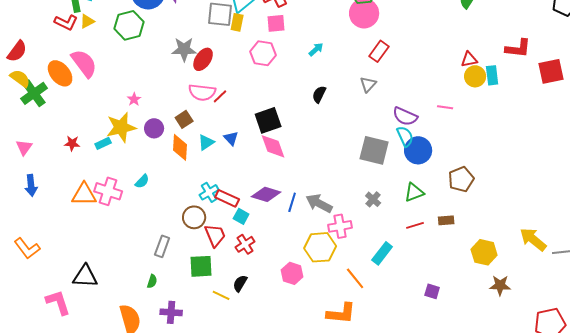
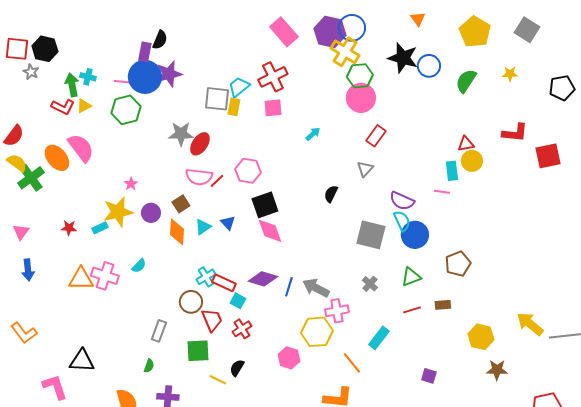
pink hexagon: (263, 53) -> (248, 171), moved
cyan rectangle: (492, 75) -> (452, 171), moved
black semicircle: (319, 94) -> (331, 194), moved

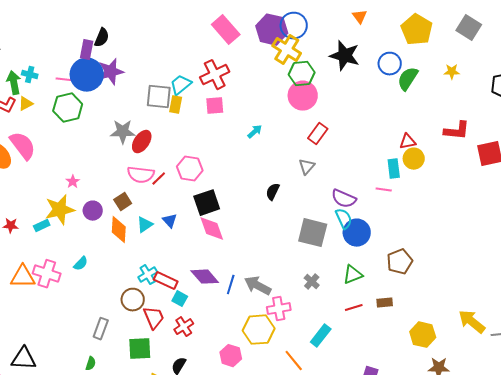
blue circle: (429, 66) -> (390, 64), moved
purple diamond: (263, 279) -> (205, 277), turned 32

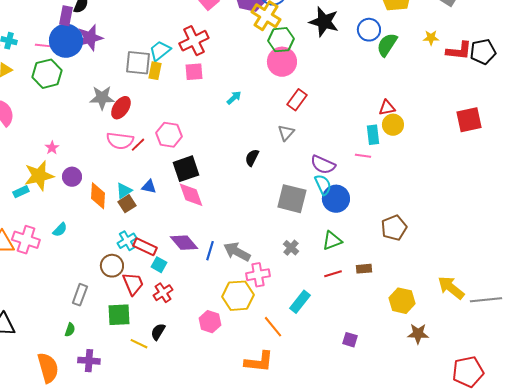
red L-shape: (457, 131) -> (459, 51), moved
brown square: (123, 202) -> (127, 204), moved
blue triangle: (170, 221) -> (149, 187), turned -35
brown pentagon: (400, 262) -> (394, 228), moved

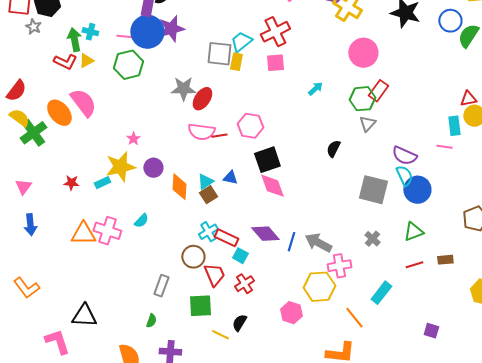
green hexagon: (281, 40) -> (362, 99), moved
red line: (138, 145) -> (219, 136), turned 35

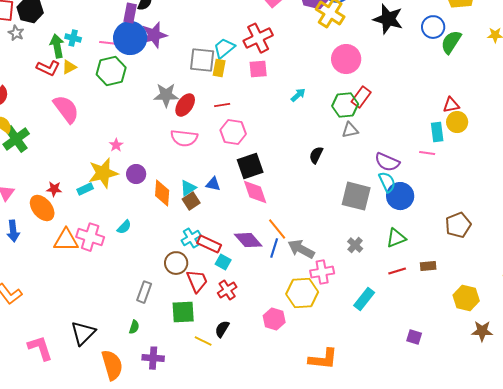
orange ellipse: (59, 113) -> (42, 208), moved
gray triangle: (367, 124) -> (350, 130), turned 36
red line: (219, 136) -> (222, 105), moved
black triangle: (84, 316) -> (83, 333), moved, turned -48
orange line: (354, 318) -> (277, 229), moved

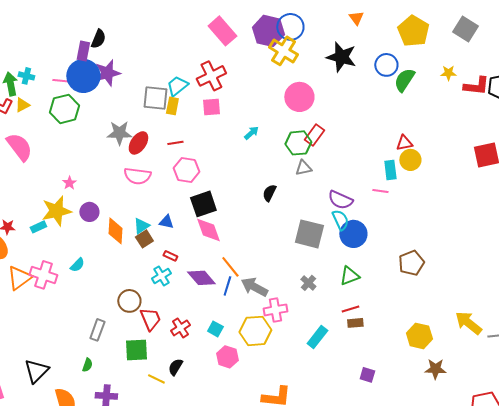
cyan cross: (191, 238) -> (161, 276), moved
orange triangle: (66, 240) -> (19, 278), turned -36
red rectangle: (209, 244) -> (170, 256), moved, size x0.6
cyan square: (223, 262) -> (215, 329), moved
brown rectangle: (428, 266) -> (355, 323), moved

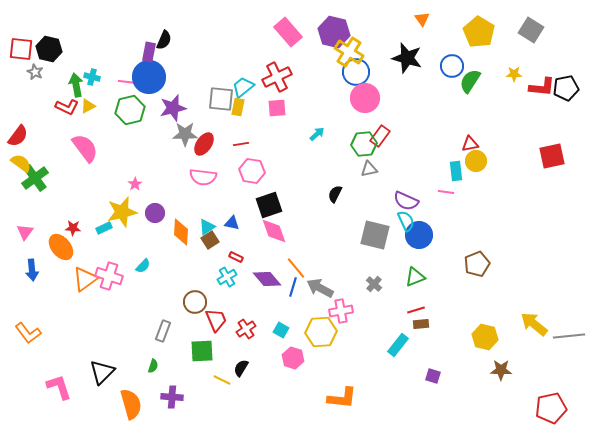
blue circle: (290, 27) -> (356, 72), moved
purple star: (107, 73) -> (173, 108), moved
cyan rectangle: (317, 337) -> (398, 345), moved

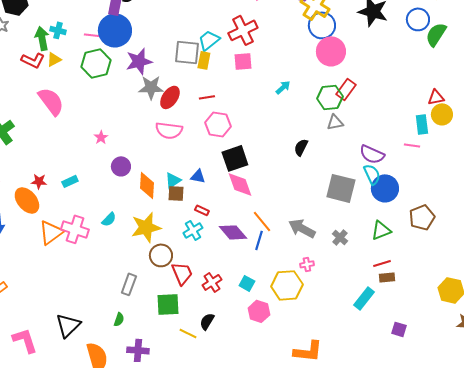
yellow star: (122, 212) -> (146, 227), moved
brown square: (210, 240) -> (176, 193), turned 36
brown pentagon: (477, 264) -> (422, 217), moved
gray arrow: (320, 288) -> (302, 228), moved
pink cross: (341, 311) -> (307, 264), size x0.6

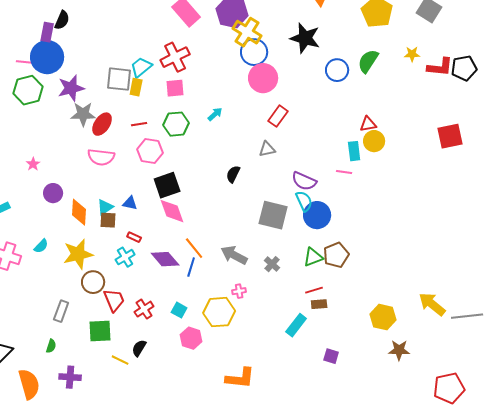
blue circle: (418, 19) -> (337, 70), moved
green hexagon: (330, 97) -> (176, 124), moved
brown pentagon: (422, 217) -> (336, 255), moved

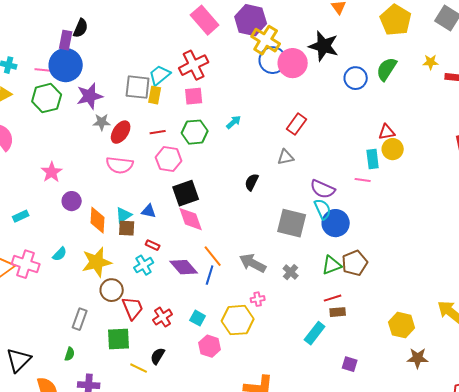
pink circle: (263, 78) -> (293, 63), moved
gray star: (83, 114) -> (102, 122), size x0.7
pink star: (33, 164) -> (52, 172), size x1.5

